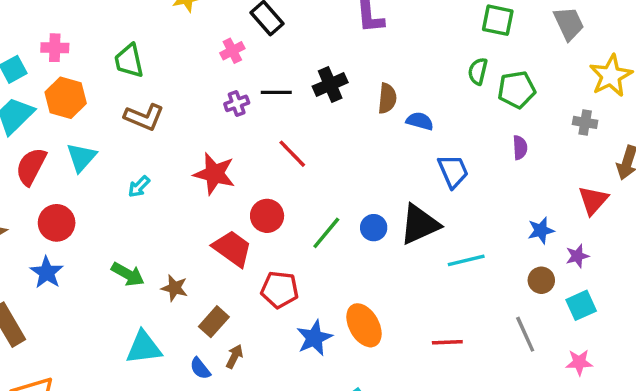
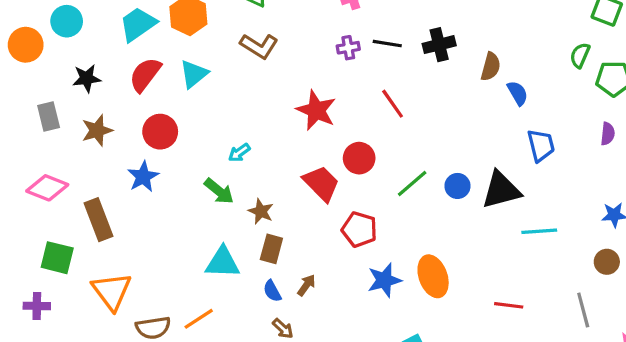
blue semicircle: (420, 121) -> (518, 93), turned 35
cyan arrow: (139, 187) -> (239, 153), moved
brown rectangle: (214, 322) -> (271, 249), moved, turned -36

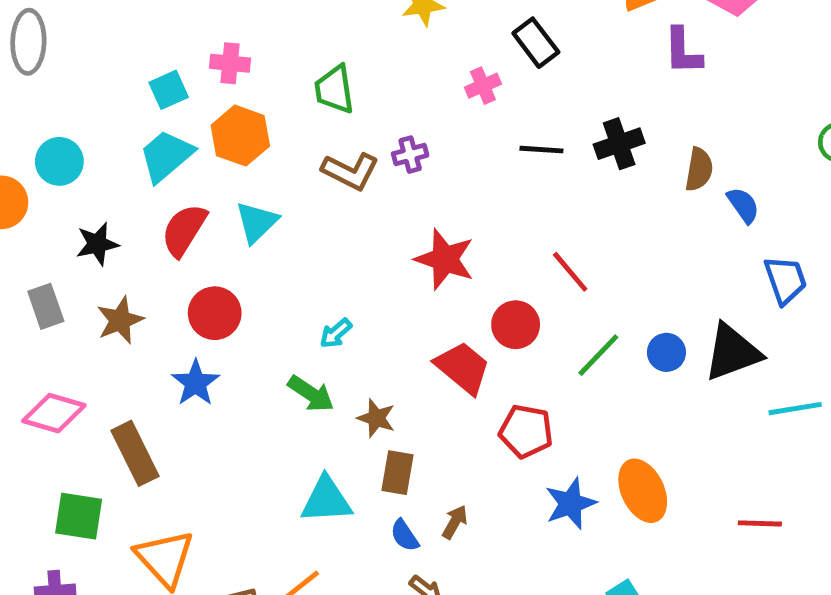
purple cross: (348, 48) -> (410, 155), moved
red line: (393, 104) -> (570, 272), moved

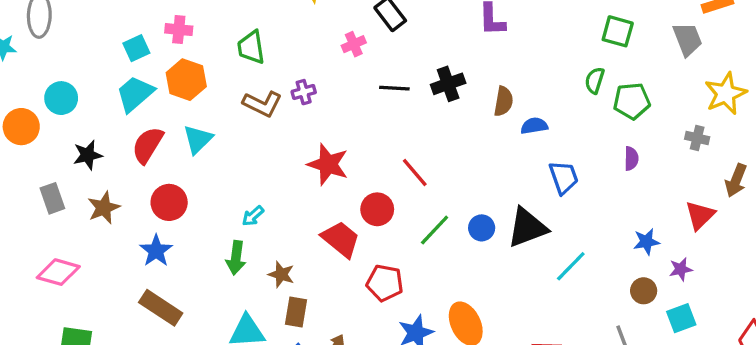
blue semicircle: (743, 205) -> (534, 126), turned -64
green arrow: (311, 394) -> (236, 258), turned 64
cyan line: (795, 409) -> (571, 266), turned -36
brown rectangle: (135, 453) -> (161, 308), moved, turned -30

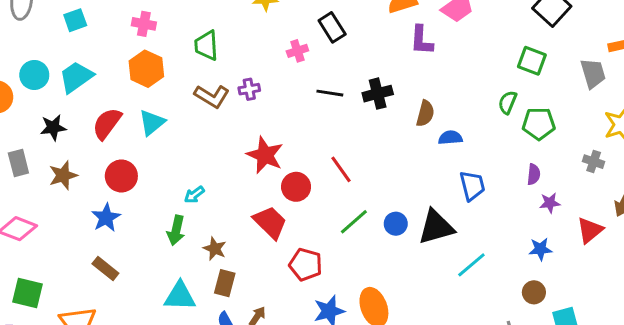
cyan square: (136, 48) -> (75, 20), moved
cyan trapezoid: (135, 94) -> (76, 77), moved
red circle: (377, 209) -> (296, 187), moved
purple star: (681, 269) -> (550, 203), moved
brown rectangle: (161, 308) -> (105, 268), size x0.7

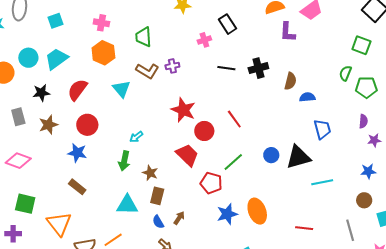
cyan triangle: (152, 123) -> (121, 89), moved, turned -30
blue star: (106, 218) -> (77, 153), turned -30
green line: (354, 222) -> (233, 162), moved
cyan line: (471, 265) -> (322, 182), turned 30

